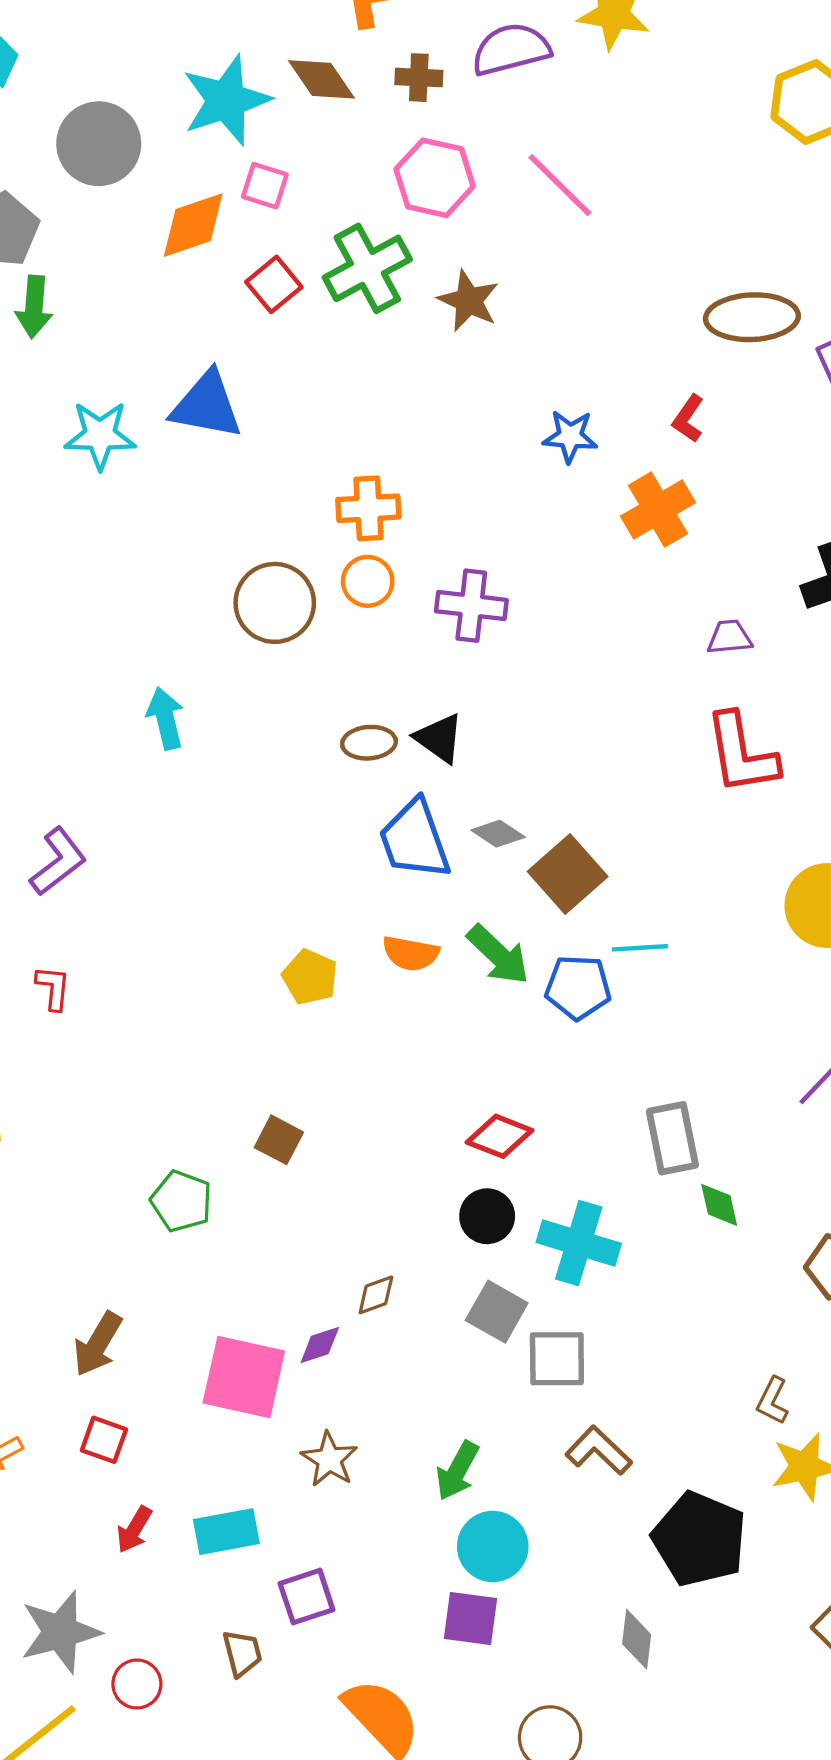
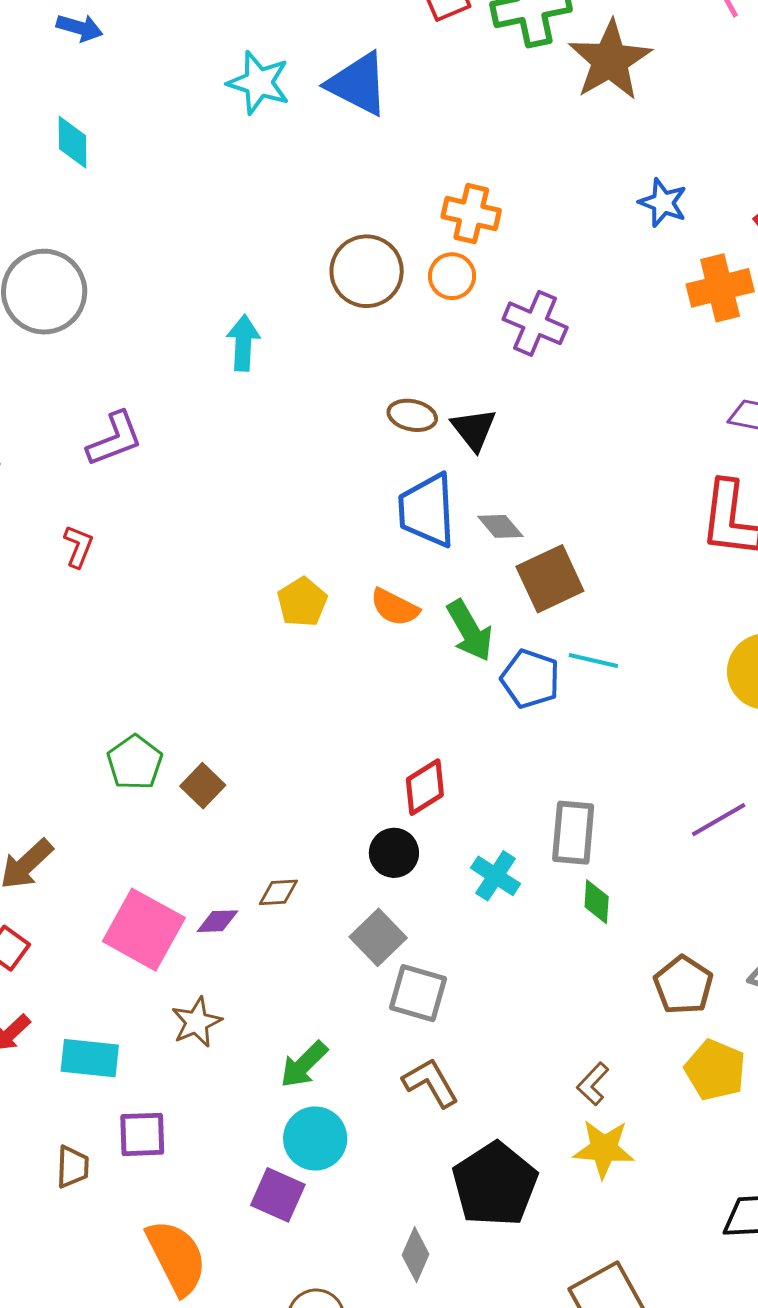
brown star: (469, 301) -> (610, 60), size x1.5
red diamond: (499, 1136) -> (425, 787), turned -70
brown square: (279, 1140) -> (203, 786), moved
cyan cross: (579, 1243) -> (496, 876), moved, size x0.7

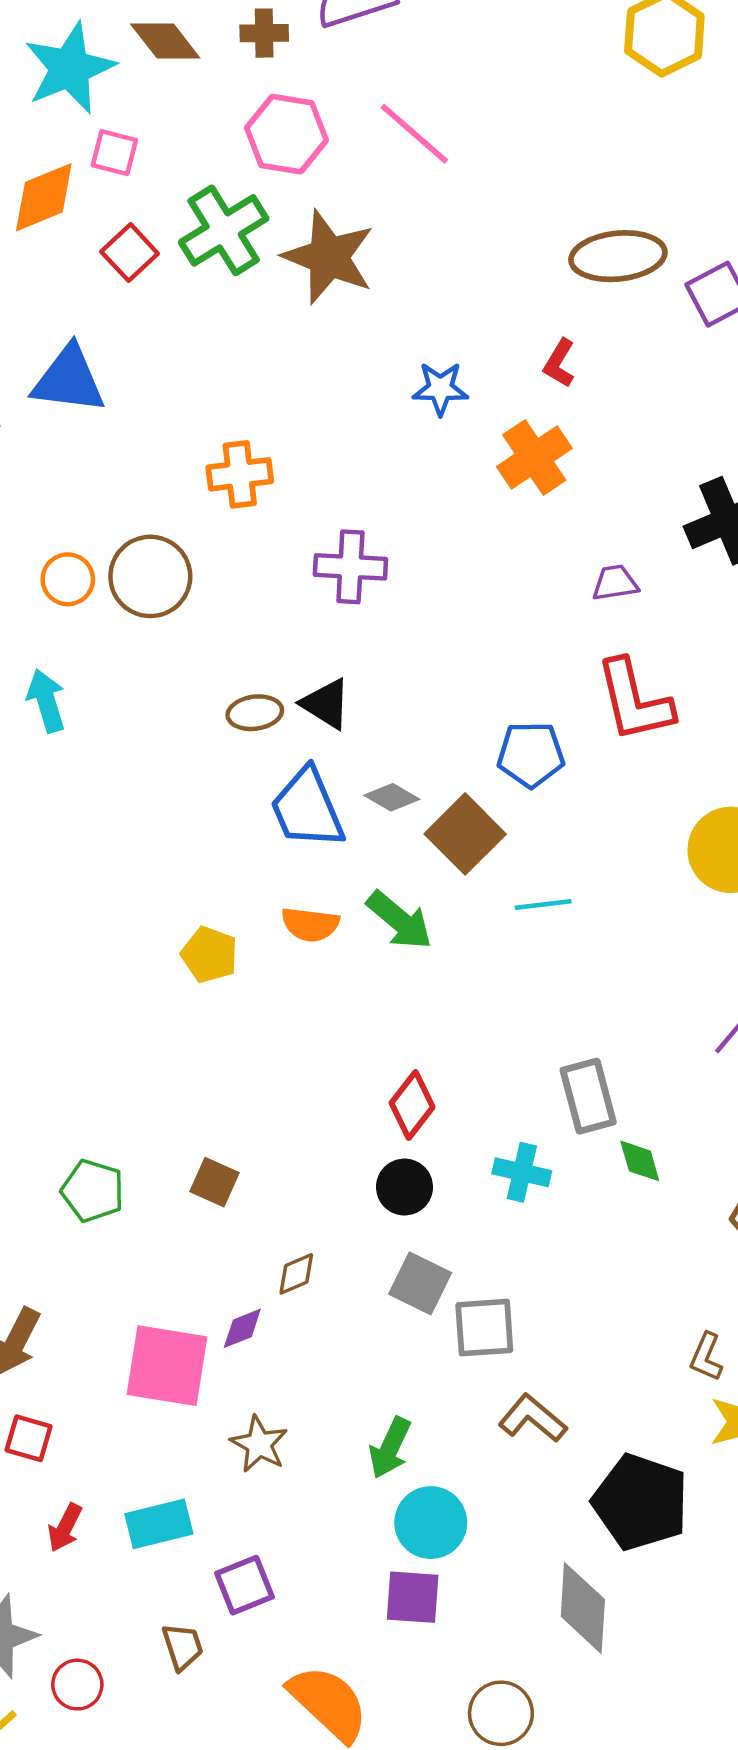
orange circle: (452, 276) -> (68, 579), moved
blue pentagon: (530, 679) -> (531, 754), moved
brown square: (203, 786) -> (215, 1182), moved
gray diamond: (416, 1255) -> (583, 1608), size x1.5

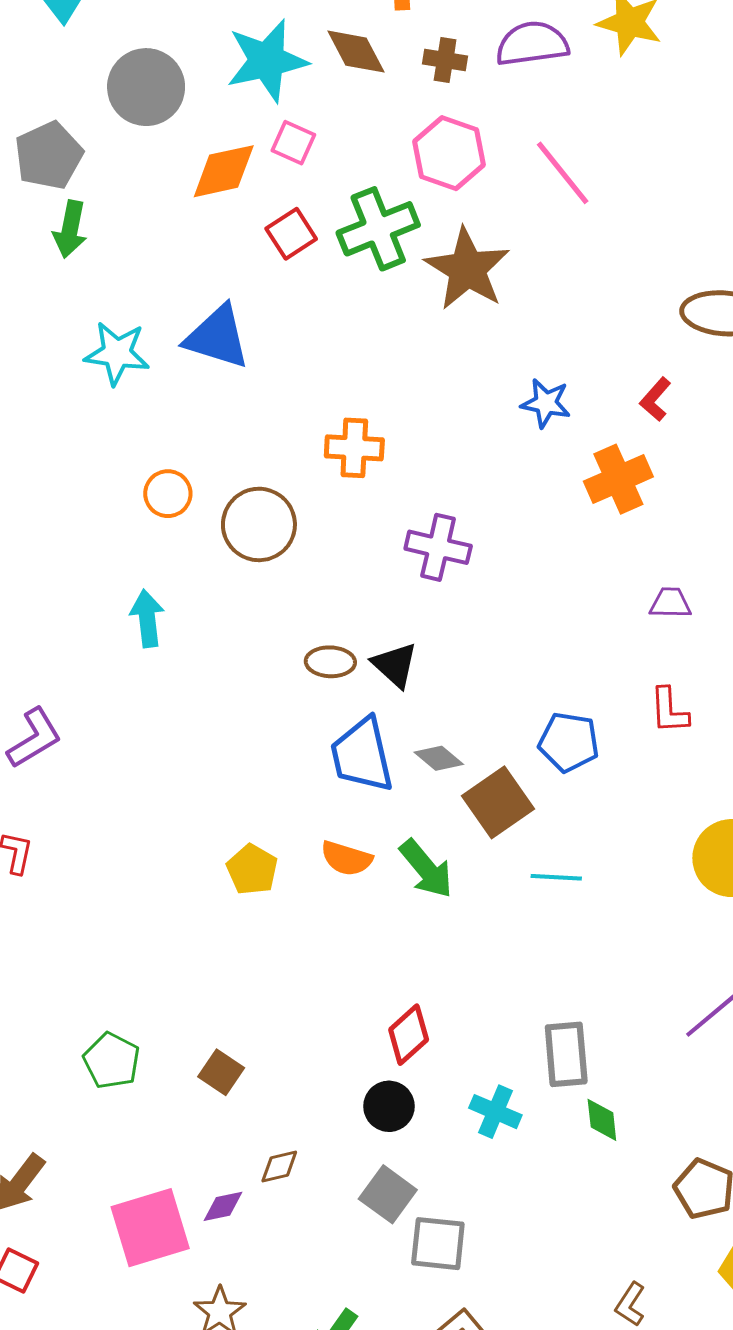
orange circle: (68, 579) -> (168, 494), moved
red L-shape: (634, 701) -> (669, 711), size x0.6
pink square: (167, 1366) -> (150, 1228), turned -36

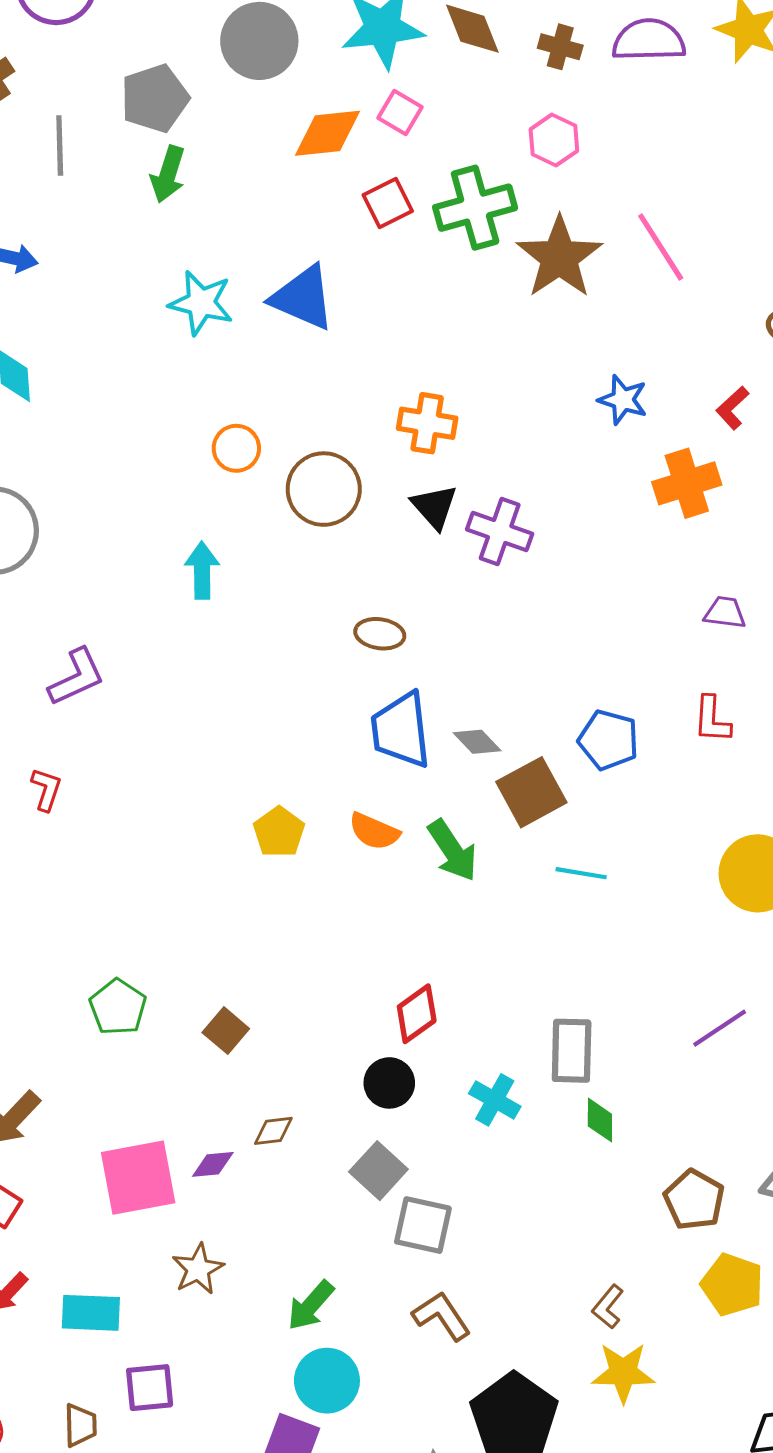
pink hexagon: (449, 153) -> (554, 140), size x0.7
pink line: (563, 173) -> (661, 247), moved
black triangle: (395, 665) -> (434, 507), moved

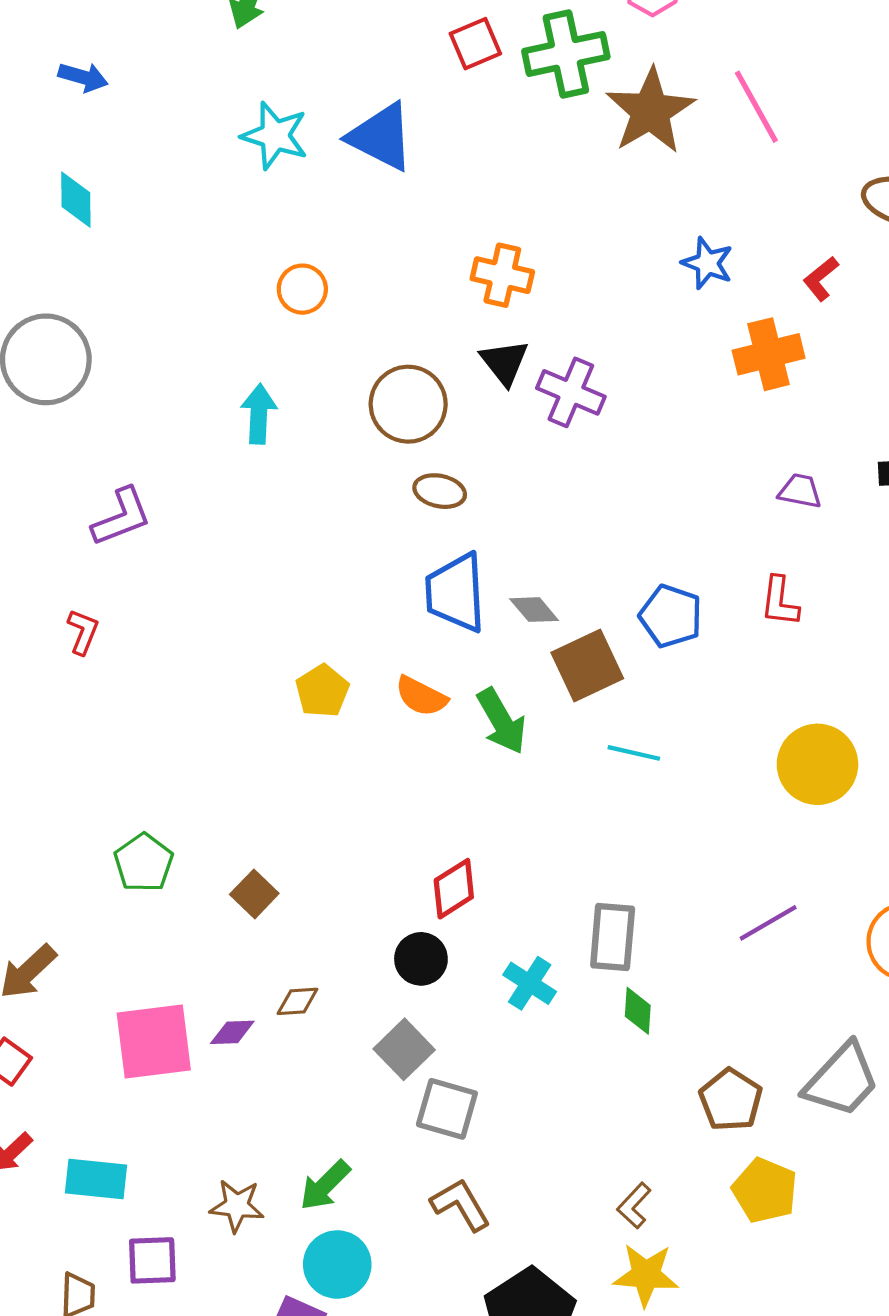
brown circle: (324, 489) -> (408, 404), moved
brown star: (198, 1269) -> (237, 1206), moved, turned 30

